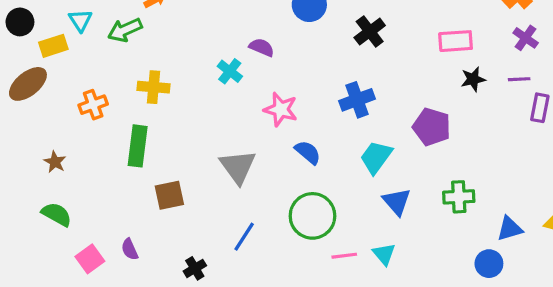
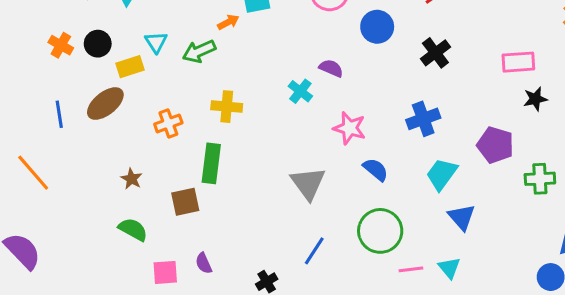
brown square: (169, 195) -> (185, 202), moved
green cross: (459, 197) -> (540, 179), moved
pink square: (90, 259) -> (165, 272), turned 32

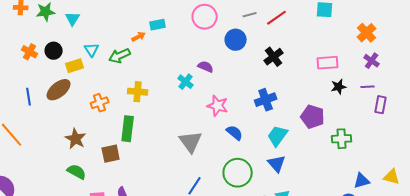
brown star: (131, 179) -> (76, 139), size x1.5
blue triangle: (462, 217) -> (277, 164), moved

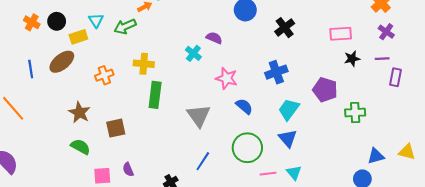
green rectangle: (128, 129) -> (155, 95), moved

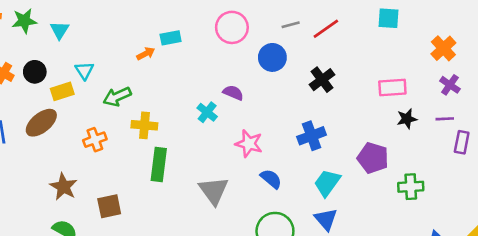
green arrow: (125, 26) -> (117, 97), moved

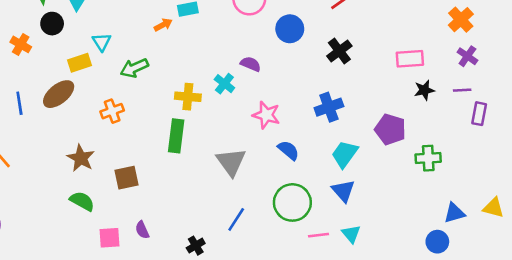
black circle: (35, 72) -> (52, 24), moved
yellow cross: (144, 125) -> (188, 97), moved

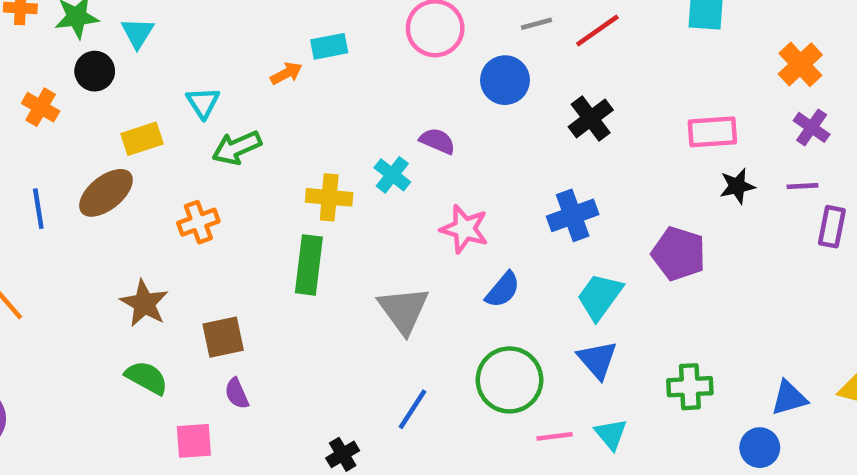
cyan triangle: (102, 42) -> (203, 103), moved
blue semicircle: (288, 150) -> (503, 290), turned 90
green cross: (428, 158) -> (690, 387), moved
purple semicircle: (142, 230) -> (237, 393), moved

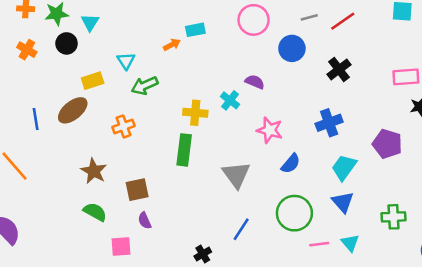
orange cross: (41, 107) -> (27, 50), moved

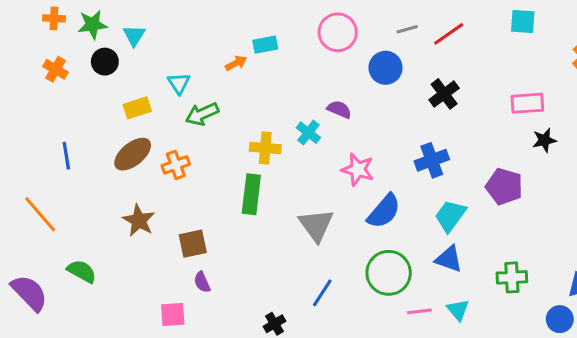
brown ellipse: (73, 110) -> (133, 154), moved
blue semicircle: (291, 164) -> (384, 211), size x1.4
blue triangle: (343, 202) -> (449, 259), turned -30
green semicircle: (95, 212) -> (82, 271), moved

